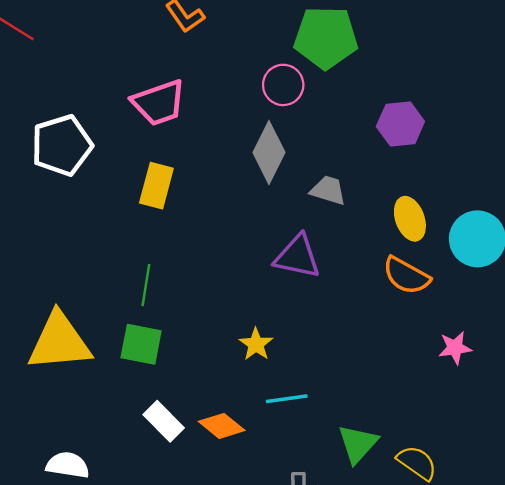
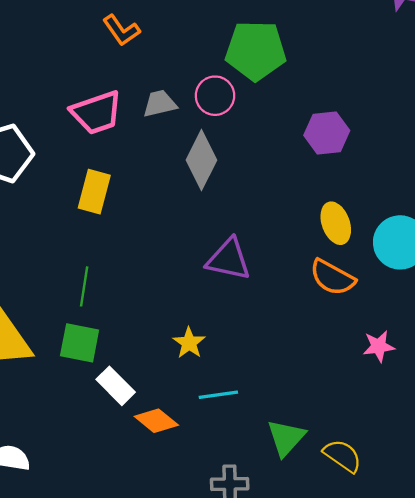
gray trapezoid: (328, 190) -> (160, 104), moved, turned -30
white rectangle: (164, 421) -> (116, 386), moved

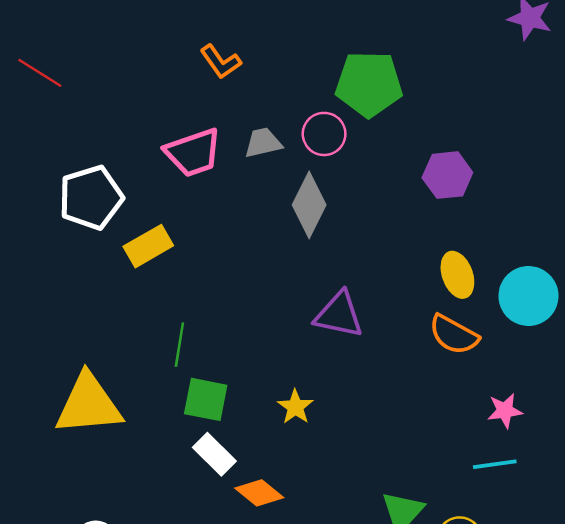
yellow rectangle: (94, 192) -> (148, 246), moved, turned 45
green square: (80, 343) -> (206, 399), moved
cyan line: (218, 395) -> (495, 464), moved

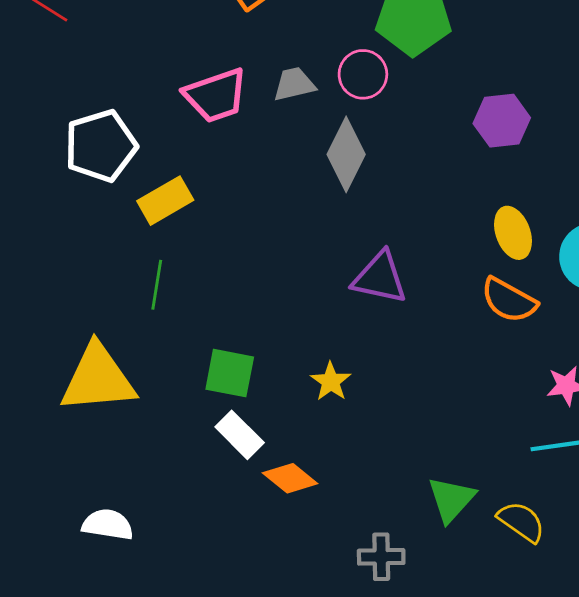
green line: (179, 345) -> (157, 285), moved

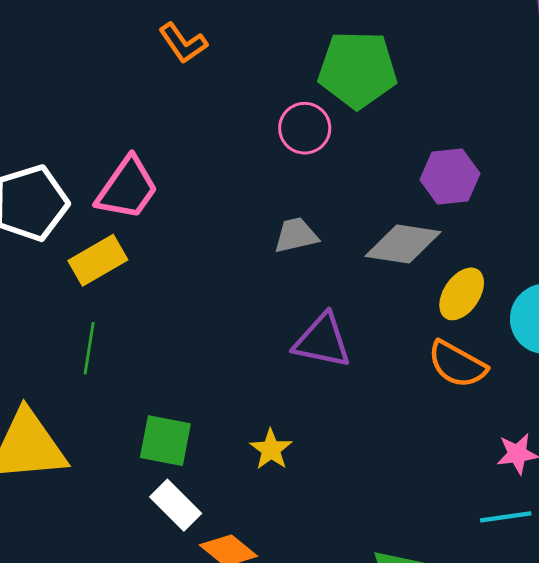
gray trapezoid: (294, 84) -> (296, 235), moved
pink trapezoid: (216, 95) -> (127, 188), moved, turned -36
gray diamond: (346, 154) -> (403, 244), moved, turned 72
yellow ellipse: (513, 233) -> (462, 294), turned 54

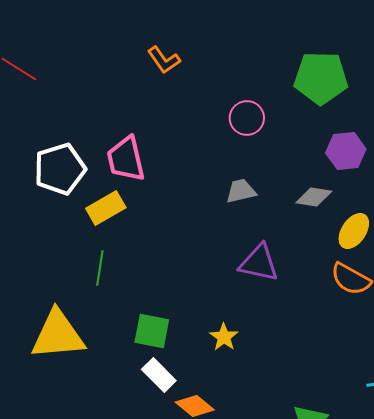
green pentagon: (358, 70) -> (321, 78), moved
pink trapezoid: (127, 188) -> (126, 159), turned 132
gray diamond: (403, 244) -> (314, 197), size x0.7

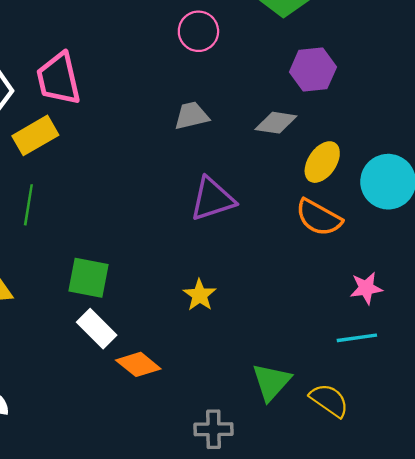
purple triangle: (259, 263) -> (212, 199), turned -30
yellow star: (224, 337) -> (200, 295), moved

